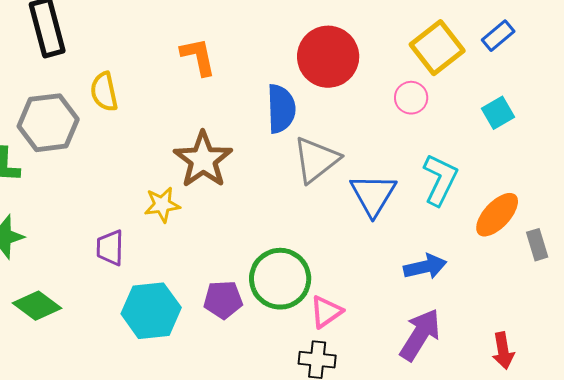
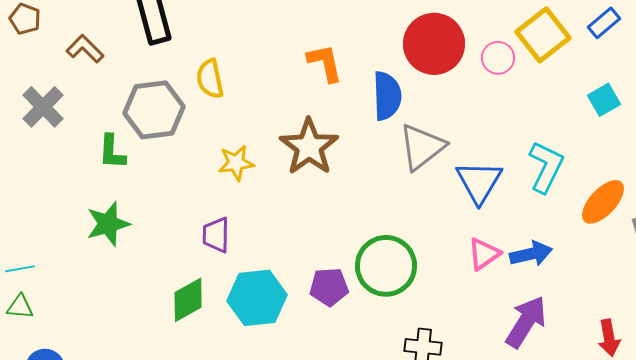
orange L-shape: (198, 57) -> (325, 63), moved
pink circle: (411, 98) -> (498, 58), moved
yellow star: (162, 205) -> (236, 163), moved
green diamond: (37, 306) -> (188, 300), moved, turned -66
pink triangle: (326, 312) -> (484, 254), moved

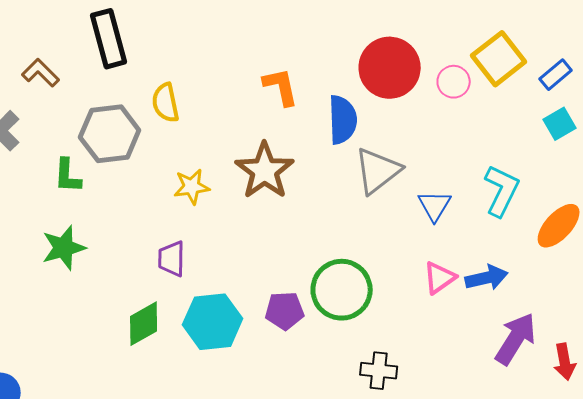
blue rectangle: (604, 23) -> (556, 75), moved
blue triangle: (479, 182) -> (435, 206), size x0.7
purple arrow: (526, 322) -> (516, 339), moved

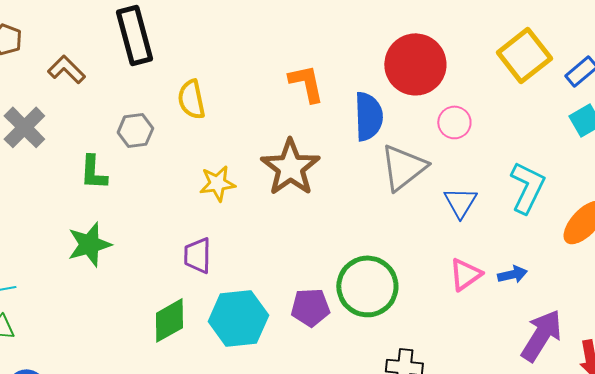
pink circle: (454, 82) -> (454, 122), moved
gray hexagon: (110, 134) -> (135, 130), size x0.6
blue arrow: (487, 278) -> (512, 274), size x0.7

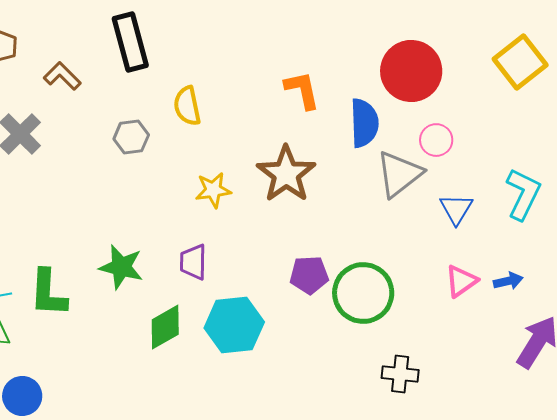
pink circle: (454, 122) -> (436, 140), moved
green L-shape: (93, 172) -> (48, 293), moved, size x1.4
green star: (89, 244) -> (121, 267), moved, turned 30
purple pentagon: (310, 307) -> (309, 275), moved

